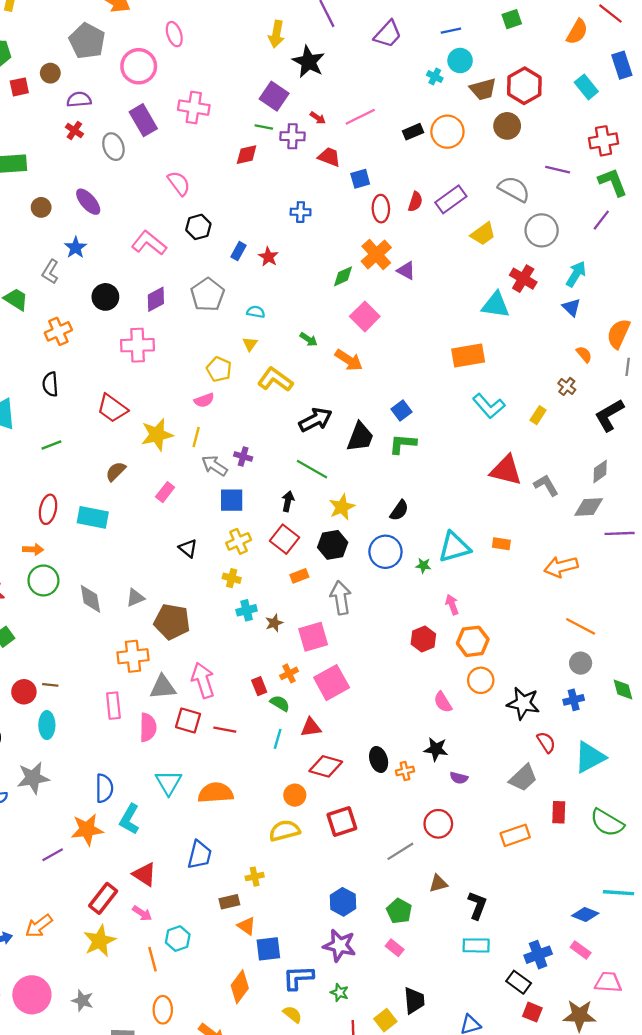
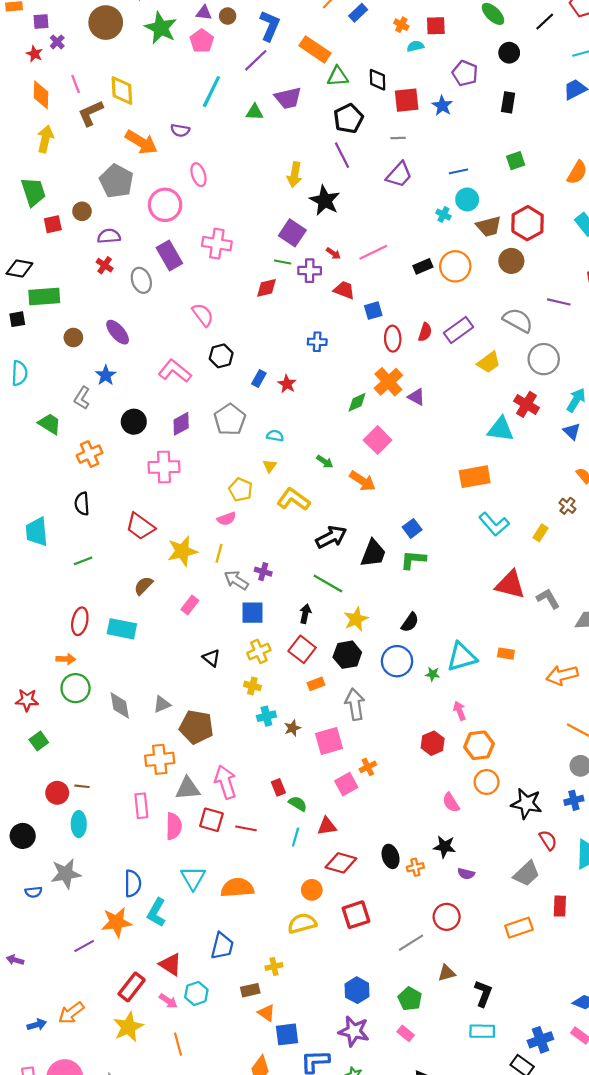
orange cross: (289, 673) -> (368, 767), moved
pink square: (332, 683) -> (346, 784), size x0.7
cyan hexagon: (178, 939) -> (196, 993), moved

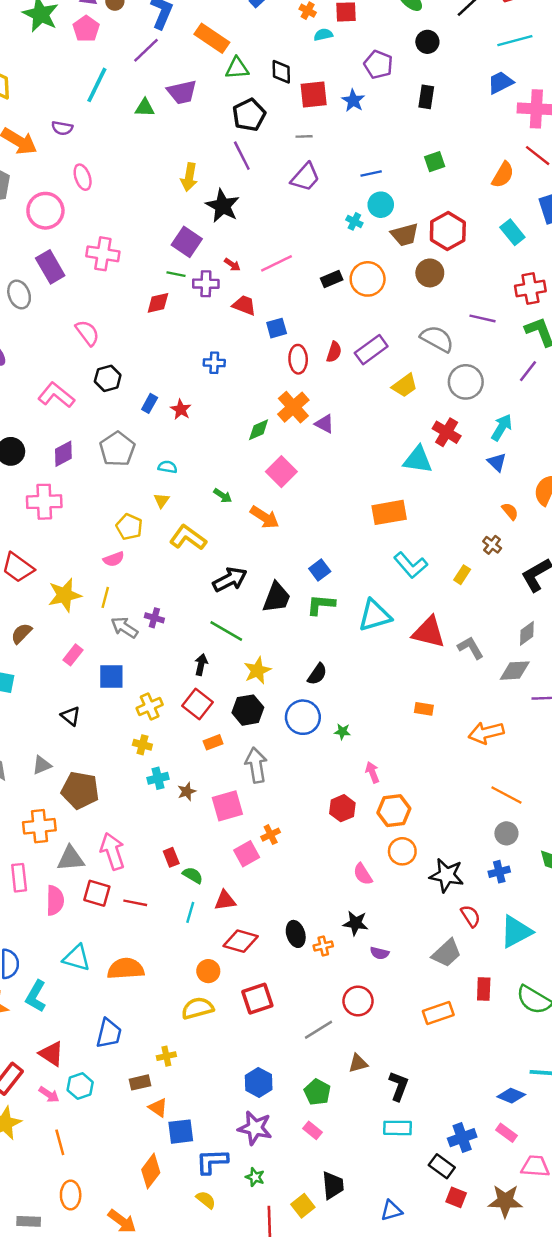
blue square: (252, 613) -> (111, 677), moved
cyan triangle: (462, 657) -> (375, 615), moved
black triangle: (211, 658) -> (71, 716), moved
cyan triangle: (193, 878) -> (77, 958), turned -44

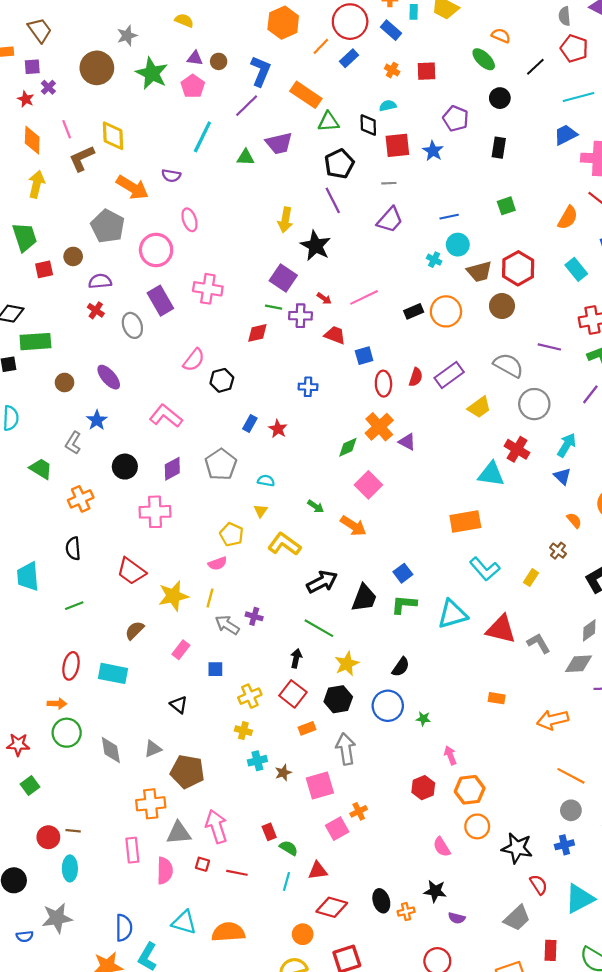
cyan semicircle: (323, 35) -> (388, 106), moved
pink semicircle: (87, 333) -> (194, 360), turned 75
black hexagon: (108, 378) -> (222, 380), moved
blue square: (111, 677) -> (215, 669), size x0.7
red square: (97, 893) -> (202, 864), size x0.6

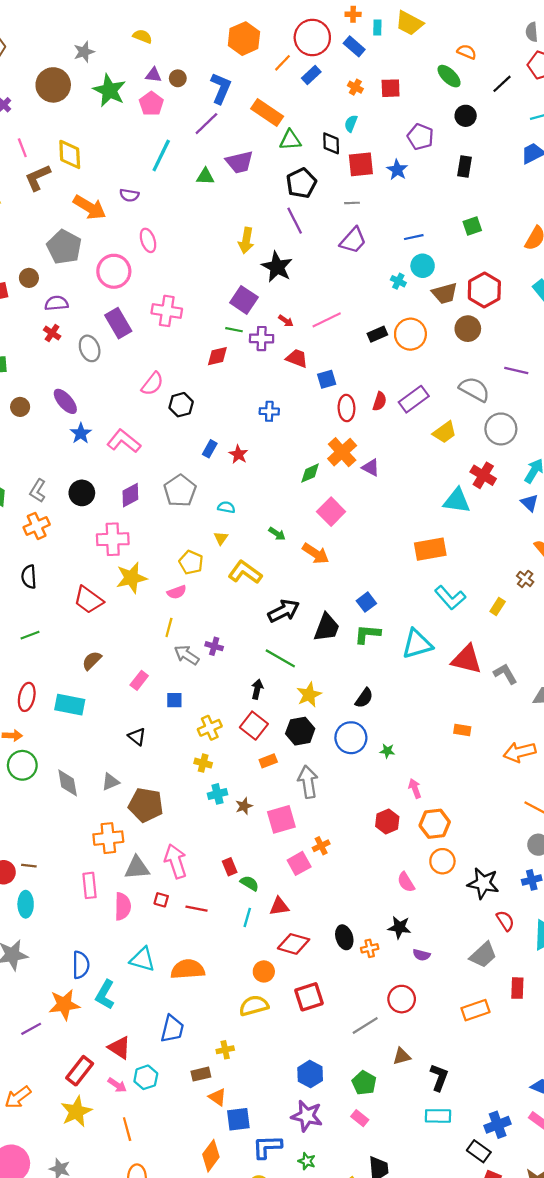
cyan semicircle: (388, 106) -> (351, 124), turned -56
blue star: (97, 420) -> (81, 433), moved
gray L-shape: (73, 443) -> (38, 491), moved
yellow star: (173, 596) -> (131, 578), moved

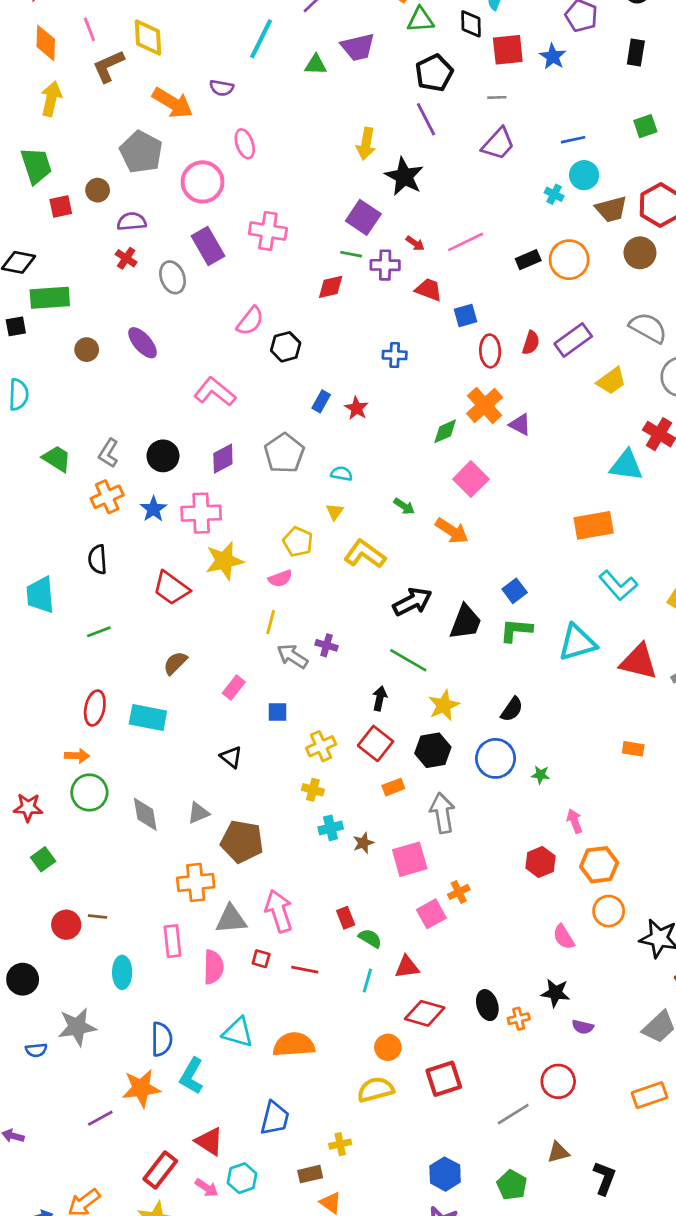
blue star: (81, 433) -> (153, 509), moved
cyan ellipse: (26, 904) -> (122, 972), moved

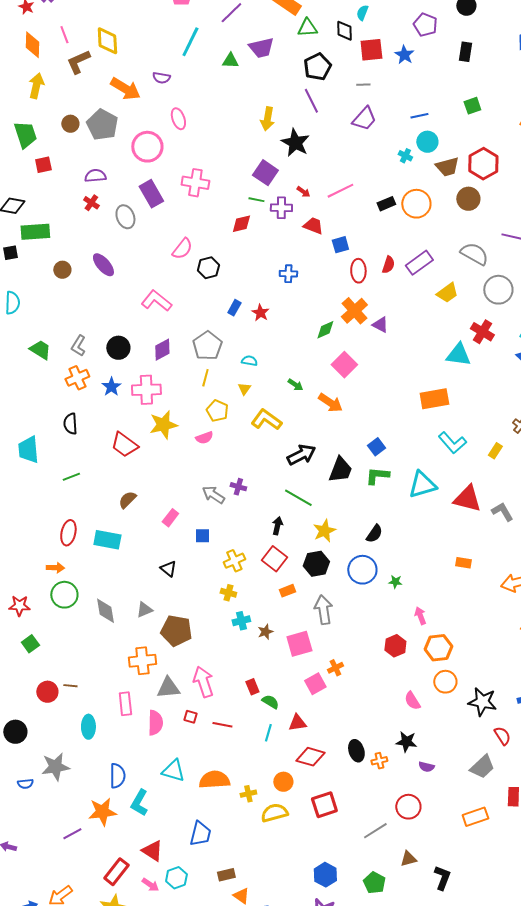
brown circle: (98, 190) -> (70, 124), moved
yellow line: (271, 622) -> (205, 378), moved
yellow cross: (340, 1144) -> (248, 794), moved

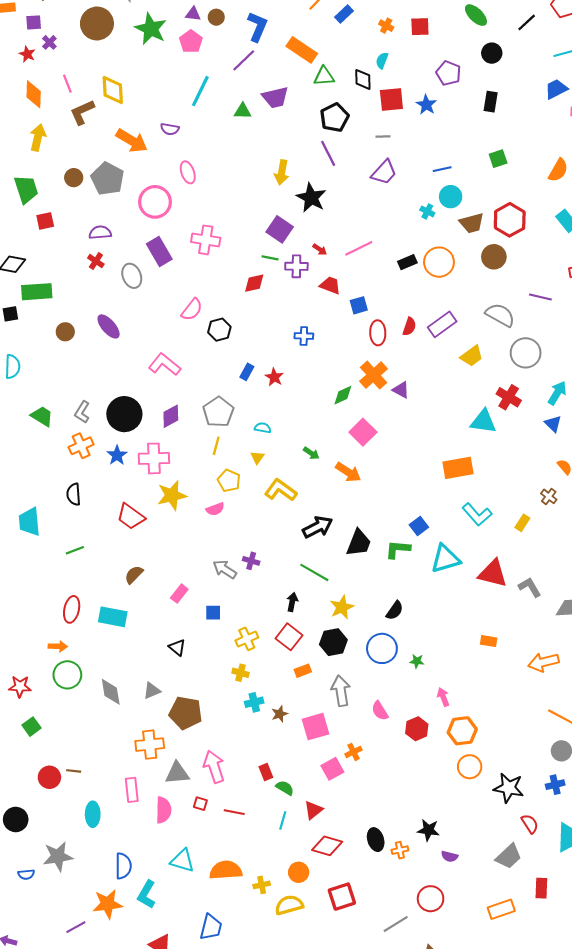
black circle: (118, 348) -> (124, 414), size x1.4
blue square: (376, 447) -> (419, 526), moved
pink semicircle: (412, 701) -> (380, 711), moved
red triangle: (297, 723) -> (313, 810), turned -30

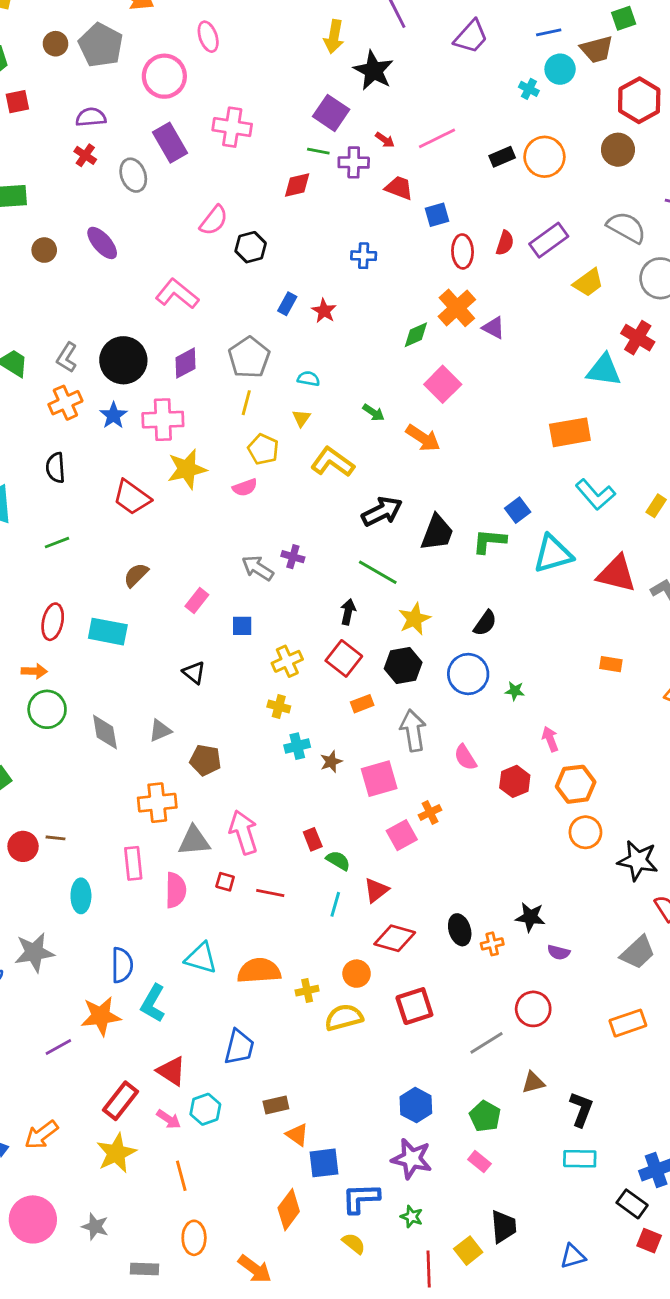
brown trapezoid: (472, 223) -> (597, 49), moved
brown pentagon: (186, 713) -> (205, 760), size x0.7

